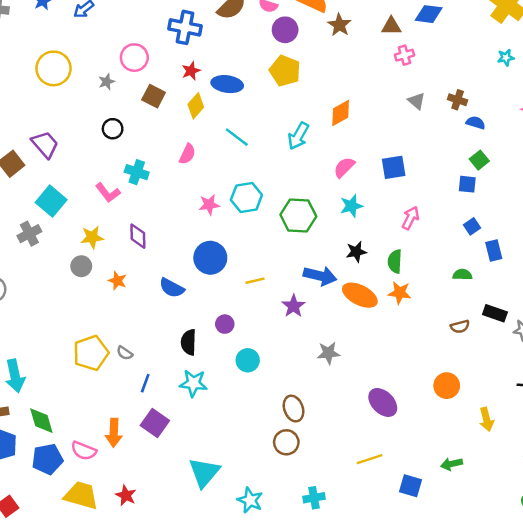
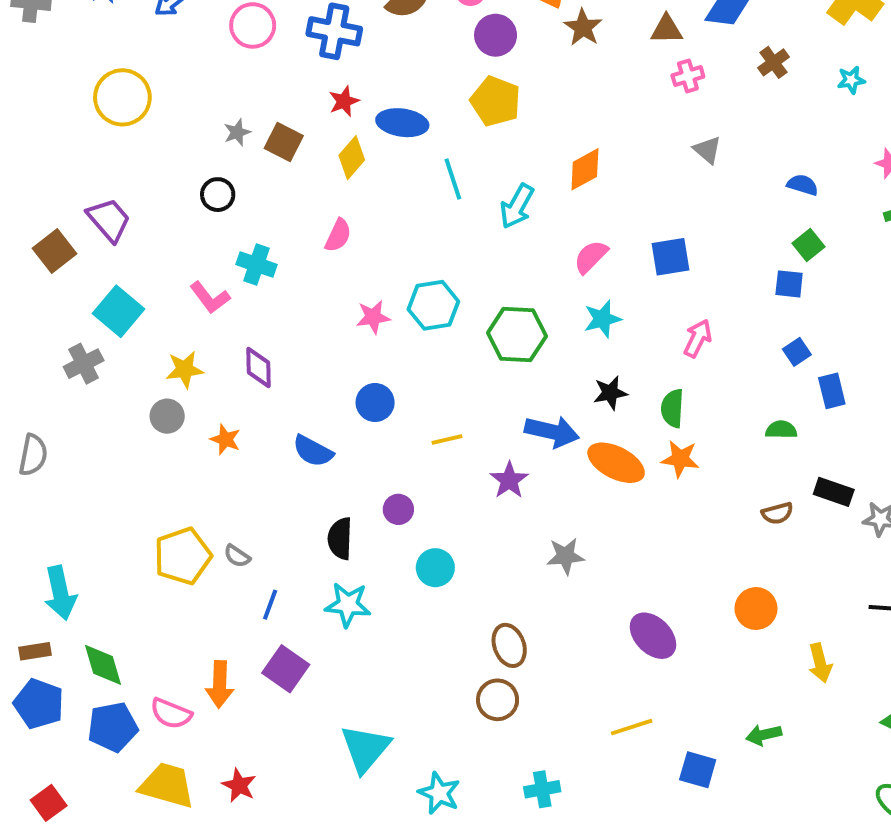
pink circle: (134, 58) -> (253, 25), moved
gray star: (107, 82) -> (237, 132), moved
brown cross: (458, 100) -> (773, 62), moved, turned 36
cyan line: (237, 137) -> (453, 179), moved, turned 35
blue circle: (210, 258) -> (375, 402), size x0.7

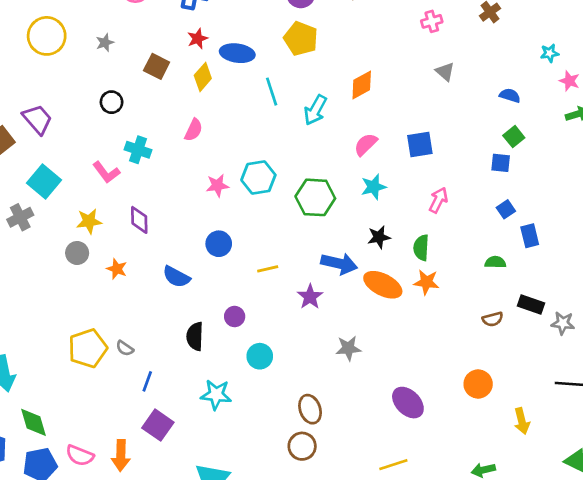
cyan star: (851, 80) -> (550, 53), moved
gray star: (237, 132) -> (105, 43), moved
cyan star: (348, 605) -> (216, 395), moved
orange arrow: (220, 684) -> (121, 455), moved

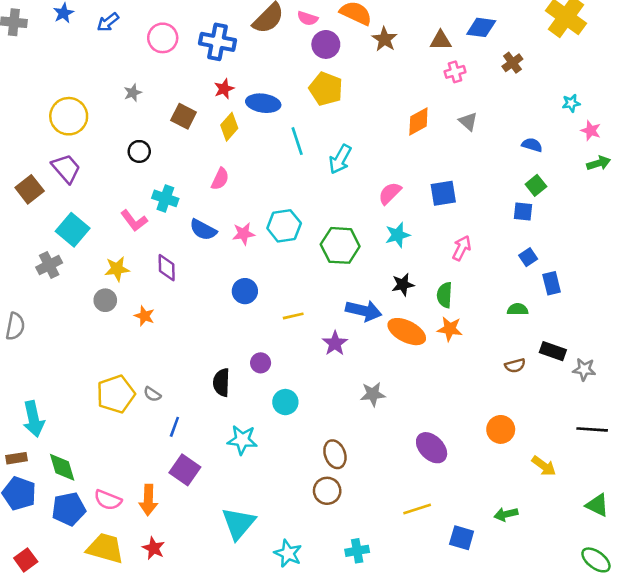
yellow circle: (47, 36) -> (69, 116), moved
orange diamond: (362, 85) -> (418, 121), moved
blue semicircle: (176, 277) -> (203, 230), moved
yellow arrow: (522, 421) -> (544, 466), turned -40

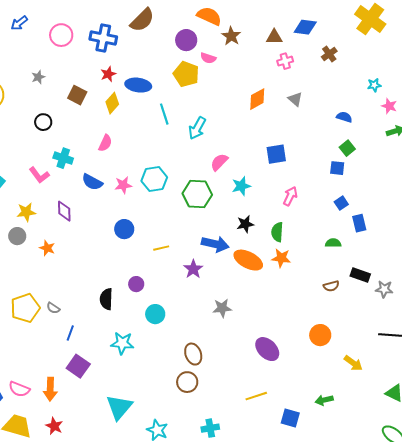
pink semicircle: (308, 18) -> (208, 58), moved
pink semicircle: (390, 193) -> (219, 162), moved

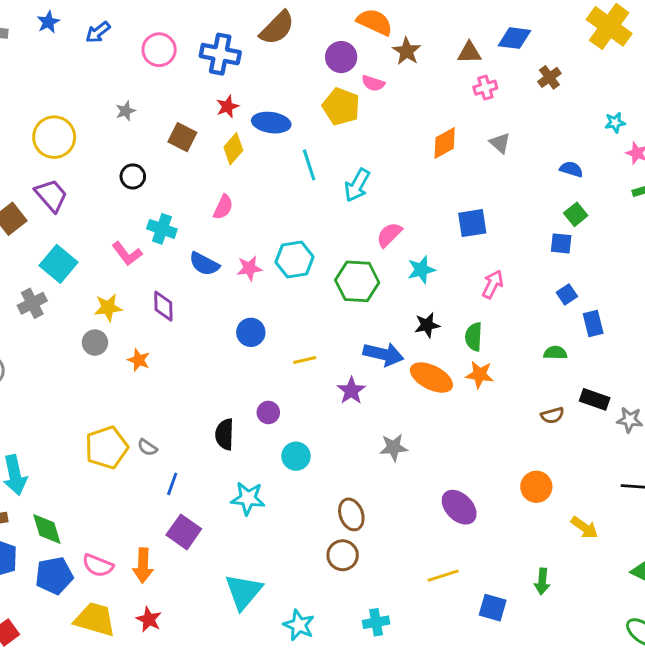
green arrow: (324, 400) -> (542, 581), turned -72

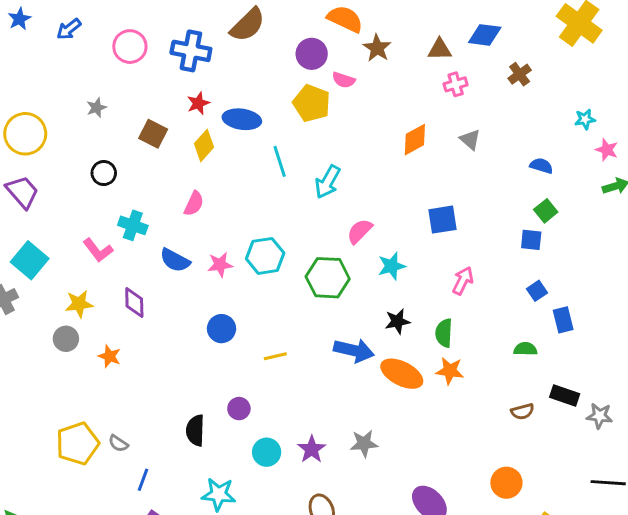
purple star: (351, 391) -> (312, 449), moved

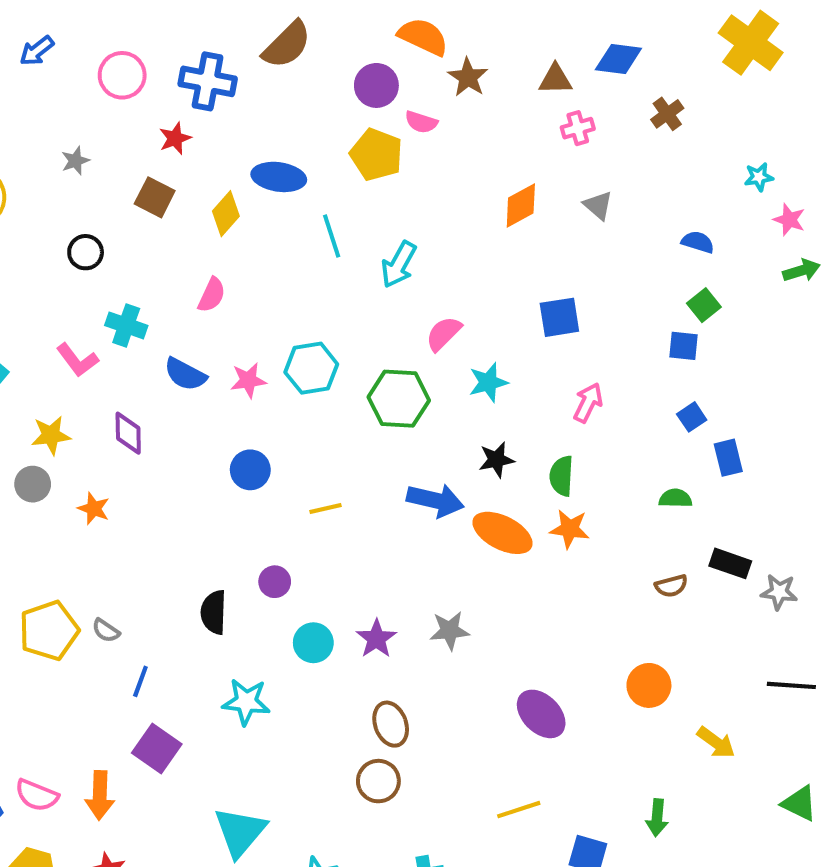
red star: (198, 103) -> (175, 138), moved

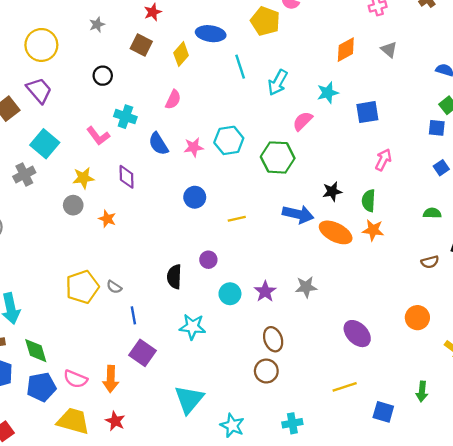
blue semicircle: (185, 374) -> (158, 144), turned 30
cyan star: (488, 382) -> (328, 93), moved
blue line: (140, 681) -> (133, 315), turned -30

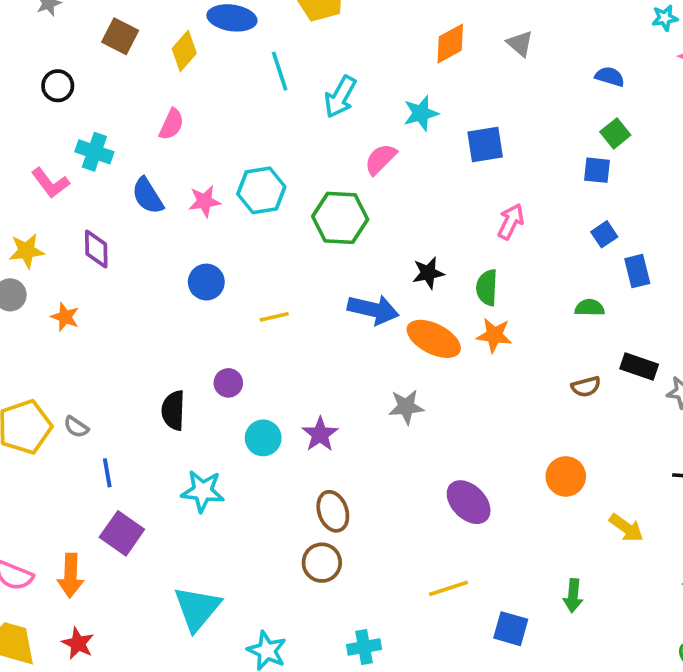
gray star: (306, 287) -> (406, 407), moved

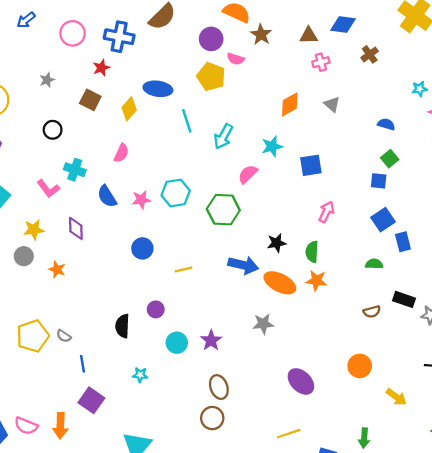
blue square: (604, 234) -> (383, 220), size x1.5
cyan star: (203, 491) -> (140, 375), size x0.6

